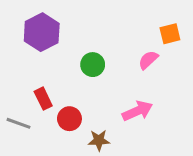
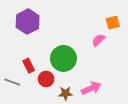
green circle: (93, 65) -> (63, 58), moved, size x1.6
pink arrow: (137, 111) -> (91, 88), moved

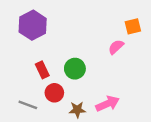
green circle: (63, 58) -> (75, 69), size x0.7
red rectangle: (29, 66) -> (42, 70), moved
gray line: (12, 82) -> (28, 105), moved

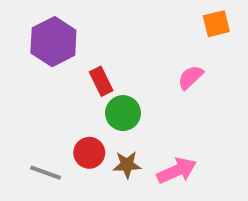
orange square: (133, 26) -> (216, 24), moved
red rectangle: (42, 70) -> (101, 81), moved
brown star: (77, 110) -> (127, 165), moved

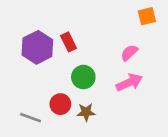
purple hexagon: (53, 42) -> (37, 47), moved
red rectangle: (101, 81) -> (68, 42), moved
pink arrow: (177, 171) -> (129, 82), moved

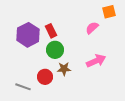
pink semicircle: (129, 53) -> (92, 28), moved
green circle: (83, 77) -> (55, 50), moved
brown star: (86, 112) -> (64, 69), moved

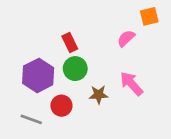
purple hexagon: (28, 35) -> (38, 75), moved
pink arrow: (96, 61) -> (131, 84), turned -108
brown star: (64, 69) -> (99, 95), moved

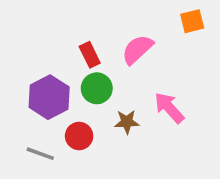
pink semicircle: (126, 38) -> (137, 49), moved, size x1.4

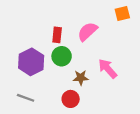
red rectangle: (90, 55) -> (57, 35), turned 32
red circle: (79, 136) -> (71, 99), moved

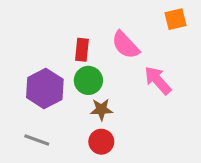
pink semicircle: (87, 31) -> (125, 45), turned -90
pink arrow: (108, 69) -> (158, 80), moved
brown star: (81, 78) -> (101, 109), moved

